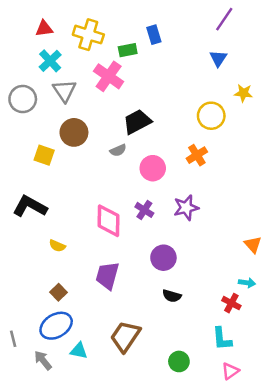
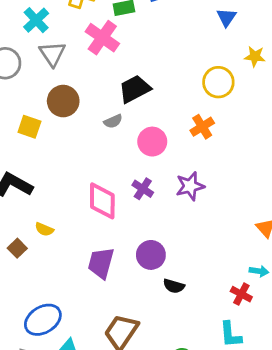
purple circle: (163, 258) -> (151, 255), moved
brown square: (58, 292) -> (17, 248), moved

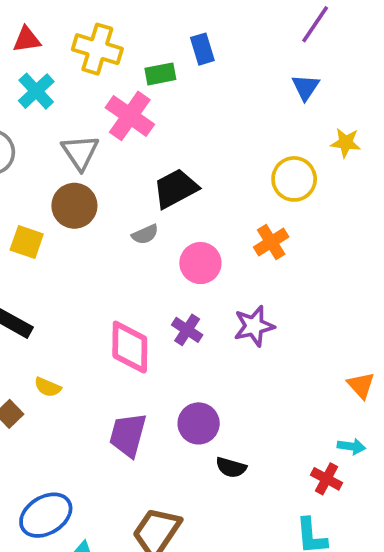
gray triangle: (52, 54) -> (80, 152), moved

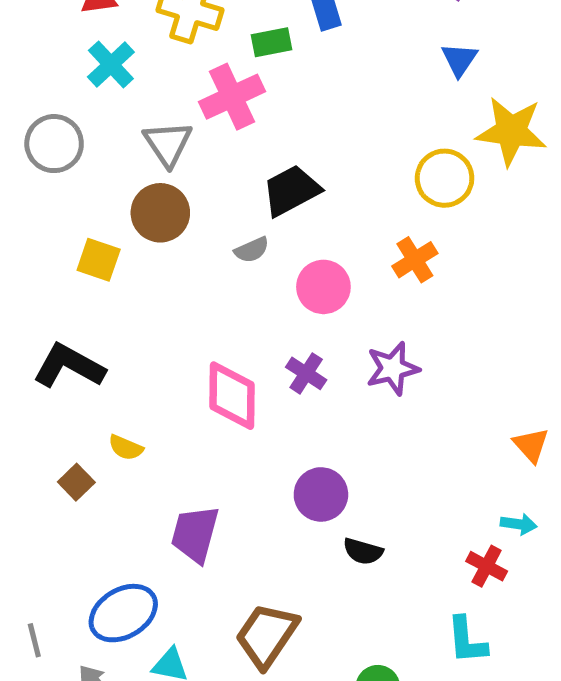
pink cross: (130, 116) -> (232, 97), turned 30
yellow star: (346, 143) -> (511, 131), size x1.8
purple trapezoid: (128, 435) -> (195, 534), moved

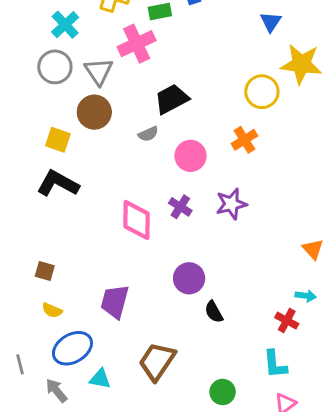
gray circle: (54, 144) -> (55, 67), moved
black L-shape: (69, 366) -> (58, 184), moved
yellow semicircle: (126, 448) -> (52, 310), moved
brown square: (76, 482) -> (45, 271), turned -30
black semicircle: (363, 551) -> (214, 312), turned 45

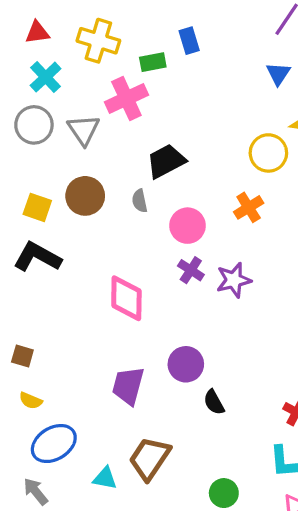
brown circle: (94, 112) -> (85, 196), moved
gray semicircle: (148, 134) -> (140, 201), turned 102
purple cross: (180, 207) -> (191, 270), moved
purple trapezoid: (115, 302) -> (128, 386), moved
cyan triangle: (100, 379) -> (105, 478), moved

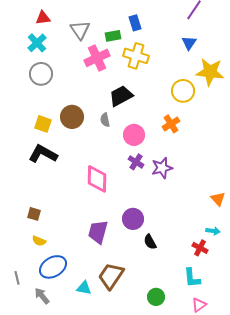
yellow cross: (98, 41) -> (136, 56), moved
cyan cross: (46, 77) -> (37, 43), moved
gray triangle: (83, 130) -> (80, 30), moved

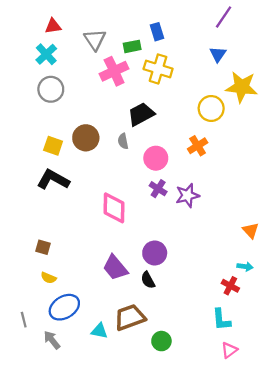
purple trapezoid: (98, 232) -> (115, 268), turned -55
black semicircle: (150, 242) -> (148, 280), moved
brown trapezoid: (111, 276) -> (130, 317), turned 36
green circle: (156, 297) -> (161, 341), moved

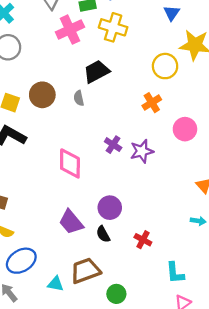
pink circle: (156, 158) -> (185, 129), moved
red cross: (230, 286) -> (143, 240), moved

